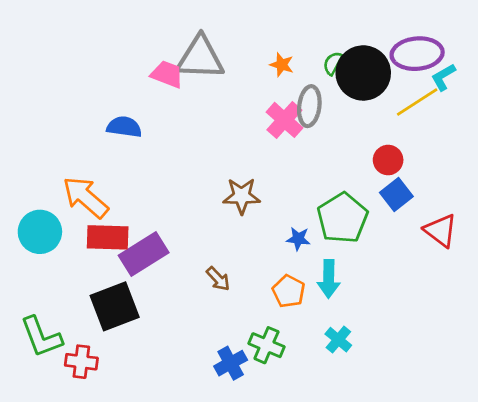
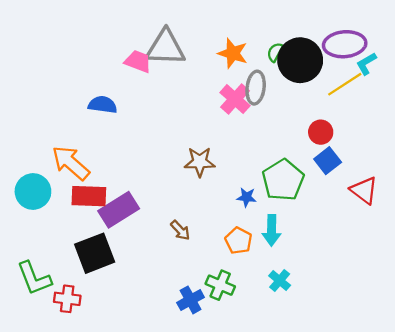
orange star: (282, 65) -> (233, 53), size x1.5

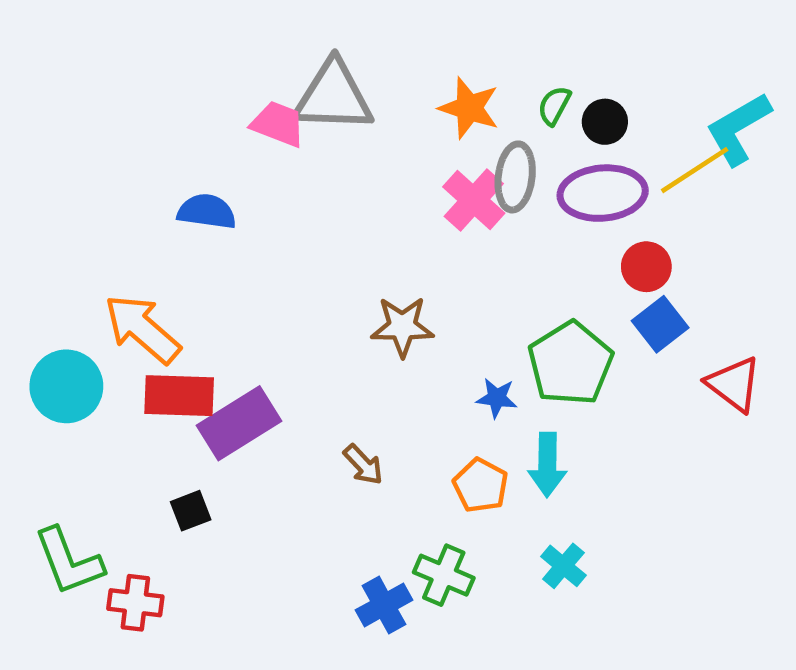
purple ellipse: (345, 44) -> (603, 193), moved
black circle: (300, 60) -> (605, 122), size x0.5
cyan L-shape: (366, 64) -> (738, 129), size x1.6
black square: (95, 253) -> (191, 511), size x0.5

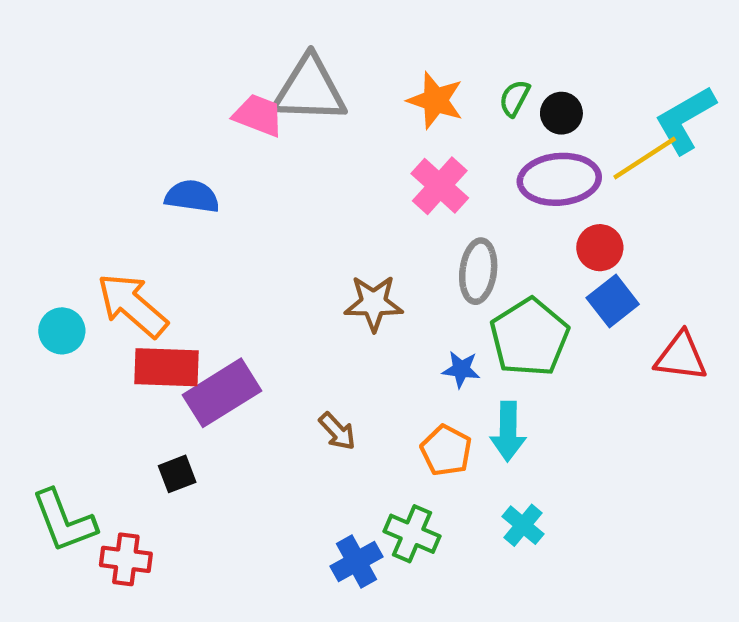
gray ellipse: (515, 177) -> (478, 271), moved
red triangle: (734, 384) -> (681, 357), turned -30
cyan circle: (66, 386) -> (62, 331), moved, size x0.7

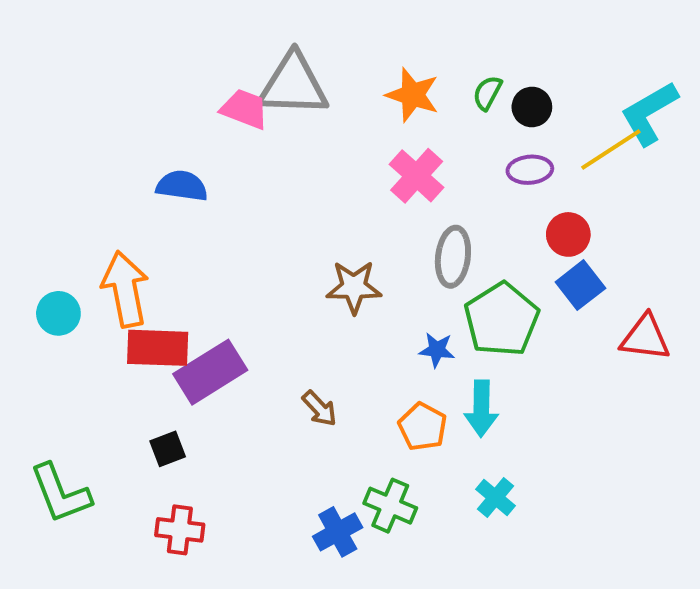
purple ellipse: (559, 179) -> (530, 170), size x0.6
orange arrow: (132, 305) -> (125, 289), turned 38
red cross: (126, 559) -> (180, 530), moved

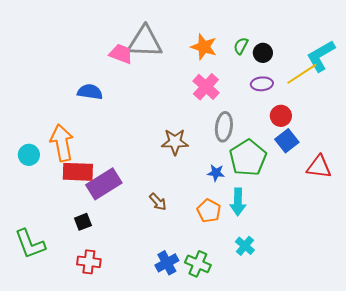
green cross: (390, 506) -> (198, 264), moved

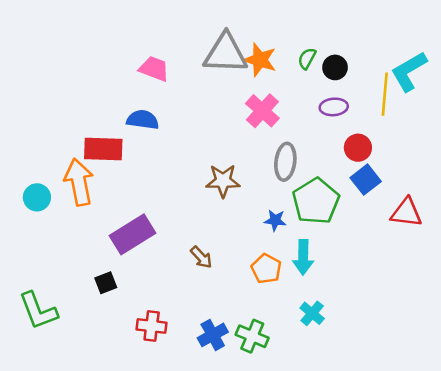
gray triangle: (145, 42) -> (225, 53), moved
yellow line: (302, 74) -> (385, 94), turned -52
blue semicircle: (90, 92) -> (143, 120), moved
red rectangle: (78, 172) -> (103, 149), moved
red cross: (89, 262) -> (152, 326), moved

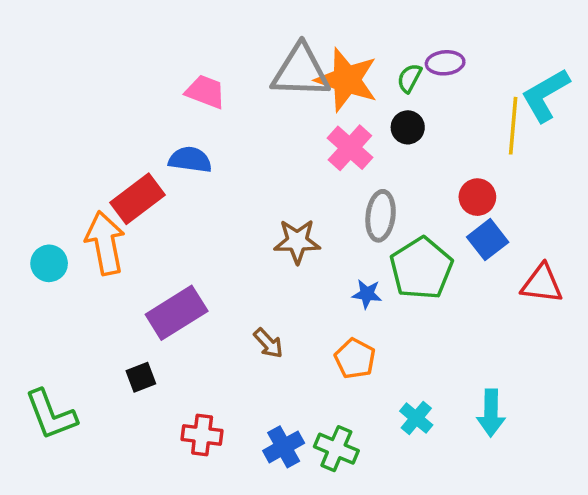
orange star: (260, 60) -> (347, 80), size x1.4
black circle: (335, 67) -> (408, 127), moved
purple ellipse: (334, 107) -> (445, 63), moved
red rectangle: (103, 149) -> (137, 199), turned -39
cyan arrow: (303, 257) -> (491, 413), moved

